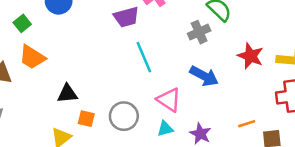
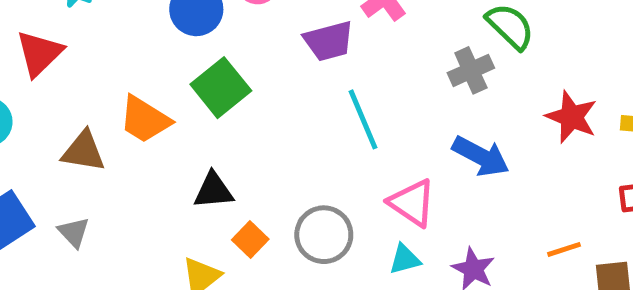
green square: (22, 23) -> (221, 88), moved, size x1.6
orange square: (86, 119) -> (250, 240), turned 30

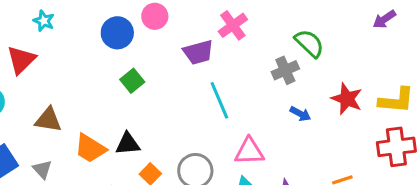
green square: (221, 88) -> (132, 81), size x0.7
orange trapezoid: (145, 119) -> (90, 148), moved
blue arrow: (481, 156) -> (300, 114), moved, size x0.6
pink triangle: (412, 203) -> (249, 151), turned -36

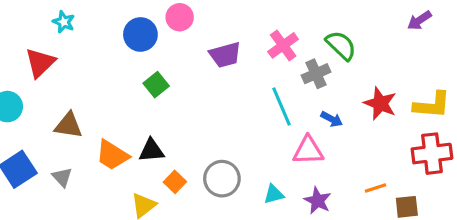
pink cross: (233, 25) -> (283, 45), moved
cyan line: (219, 100) -> (281, 107), moved
pink triangle: (249, 151) -> (308, 150), moved

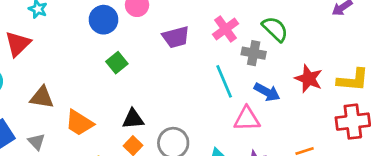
gray cross: (316, 74) -> (254, 53), turned 35
blue arrow: (332, 119) -> (267, 92), size x1.4
black triangle: (151, 150) -> (133, 119), moved

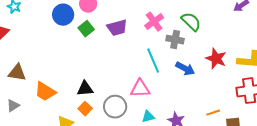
green square: (117, 63) -> (86, 29), moved
pink triangle: (247, 119) -> (140, 89), moved
gray triangle: (36, 142) -> (13, 106), turned 40

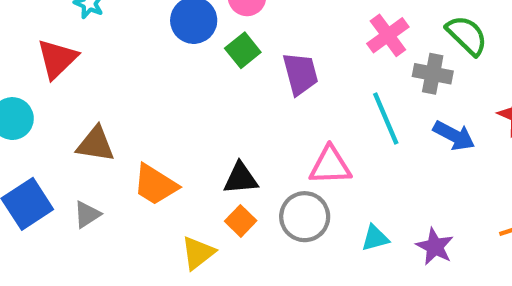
purple trapezoid: (117, 28) -> (300, 74), moved, turned -90
pink triangle: (140, 89) -> (330, 165), moved

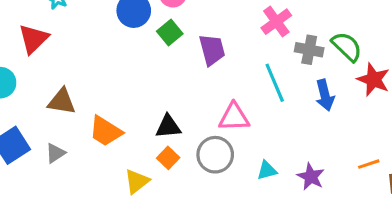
green semicircle: (467, 35) -> (347, 47), moved
blue arrow: (454, 136) -> (325, 95), turned 48

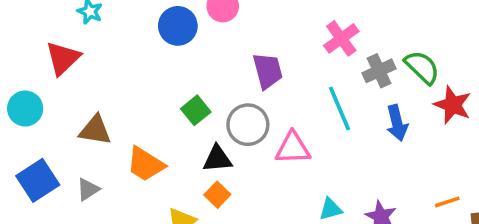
green square: (170, 33) -> (196, 110), moved
gray cross: (309, 50) -> (379, 71), turned -36
gray circle: (215, 155) -> (248, 125), moved

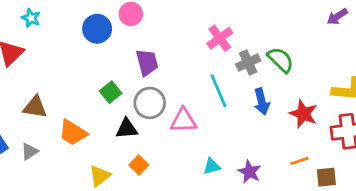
purple trapezoid: (268, 71) -> (147, 62), moved
red star: (453, 105) -> (303, 114), moved
orange square: (217, 195) -> (139, 165), moved

